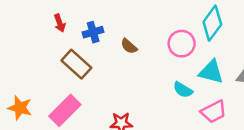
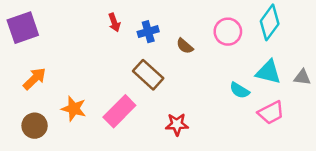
pink circle: (182, 44) -> (228, 32), moved
brown rectangle: (76, 64) -> (148, 75), moved

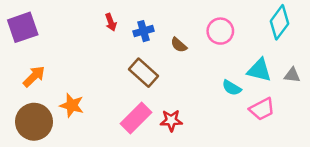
cyan diamond: (270, 22) -> (279, 22), moved
pink rectangle: (119, 111) -> (136, 118), moved
brown circle: (35, 126) -> (34, 122), size x1.5

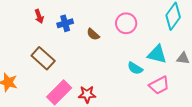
brown rectangle: (144, 73) -> (43, 58), moved

